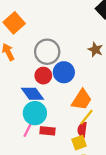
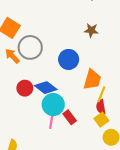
gray circle: (47, 52) -> (30, 47), moved
red circle: (43, 76) -> (25, 88), moved
red rectangle: (48, 131) -> (70, 117), turned 64

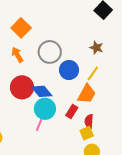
gray circle: (30, 47) -> (50, 52), moved
red circle: (25, 88) -> (22, 87), size x1.5
yellow line: (101, 94) -> (93, 73), moved
red rectangle: (70, 117) -> (72, 111), moved, turned 56

